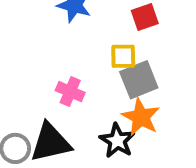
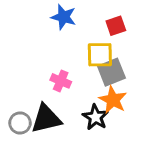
yellow square: (123, 56) -> (100, 55), size x1.4

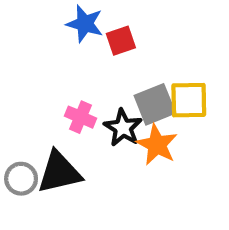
red square: (116, 26) -> (121, 41), moved
yellow square: (100, 55) -> (189, 100), moved
black star: (96, 117) -> (123, 128), moved

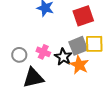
red square: (121, 41) -> (83, 16), moved, size x1.5
gray circle: (21, 179) -> (19, 55), moved

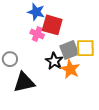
red square: (83, 16) -> (52, 25), moved, turned 35
pink cross: (43, 52) -> (37, 34), moved

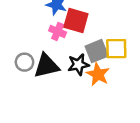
black star: (54, 61) -> (78, 65), turned 30
black triangle: (24, 82) -> (47, 66), moved

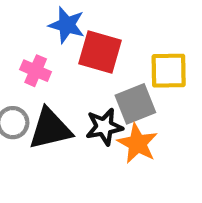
pink cross: (58, 31) -> (36, 71), moved
yellow square: (116, 49) -> (169, 71), moved

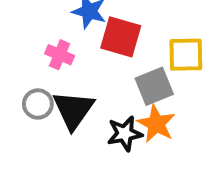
black star: (104, 127) -> (125, 134), moved
black triangle: (50, 129) -> (73, 110), turned -42

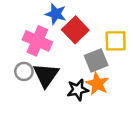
red square: (121, 37) -> (75, 30), turned 30
pink cross: (60, 55) -> (37, 41), size x1.6

